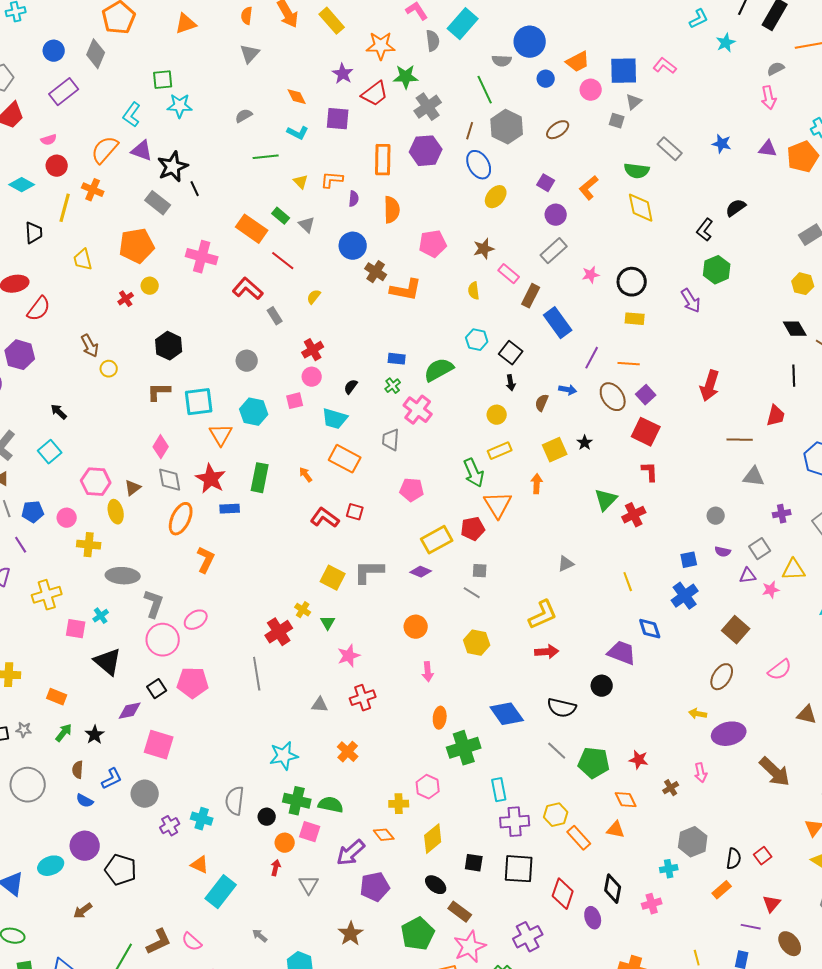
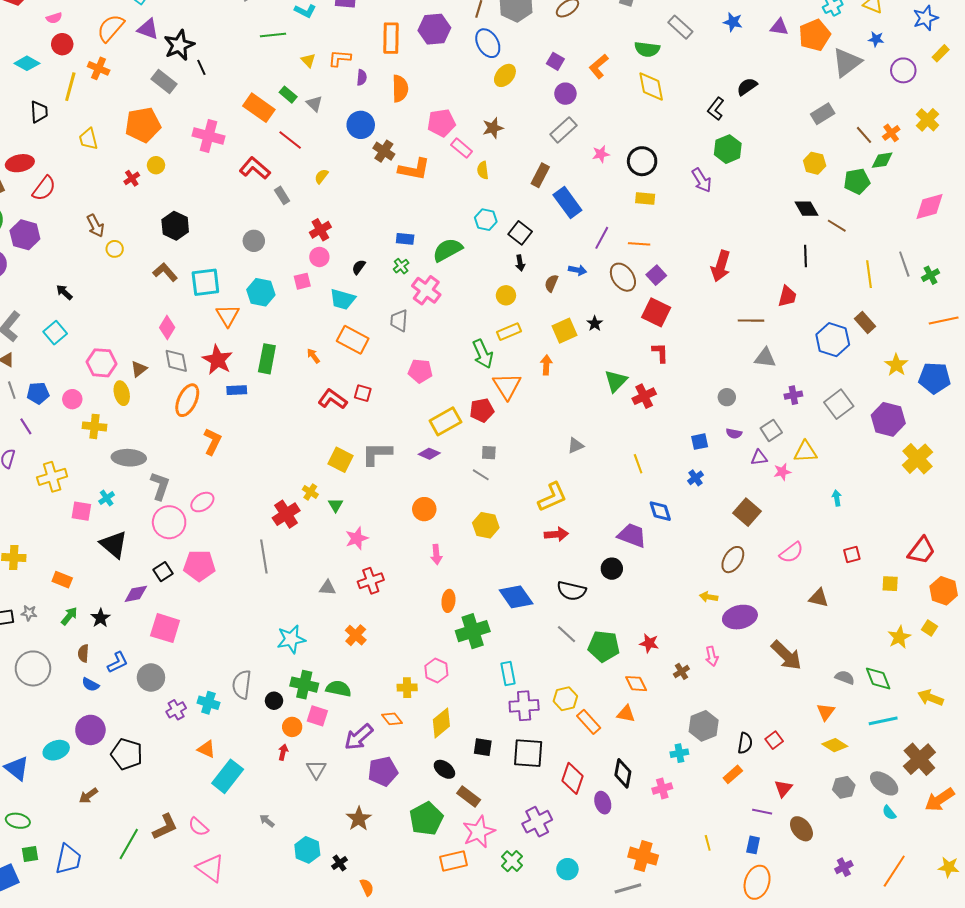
pink rectangle: (509, 274) -> (462, 148), moved
brown L-shape: (159, 392) -> (165, 272), turned 50
blue cross: (685, 596) -> (696, 478), size x0.6

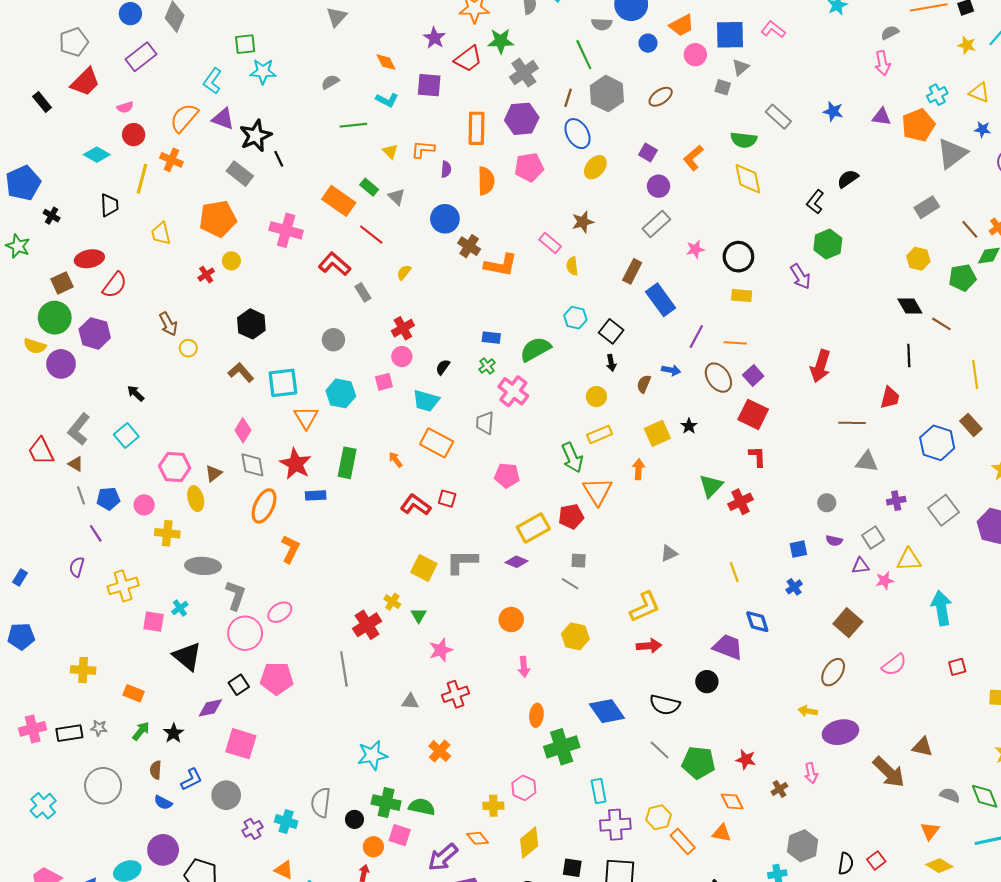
pink pentagon: (441, 123) -> (529, 167), moved
cyan arrow: (837, 498) -> (941, 608), size x2.0
brown triangle: (819, 598) -> (923, 747), moved

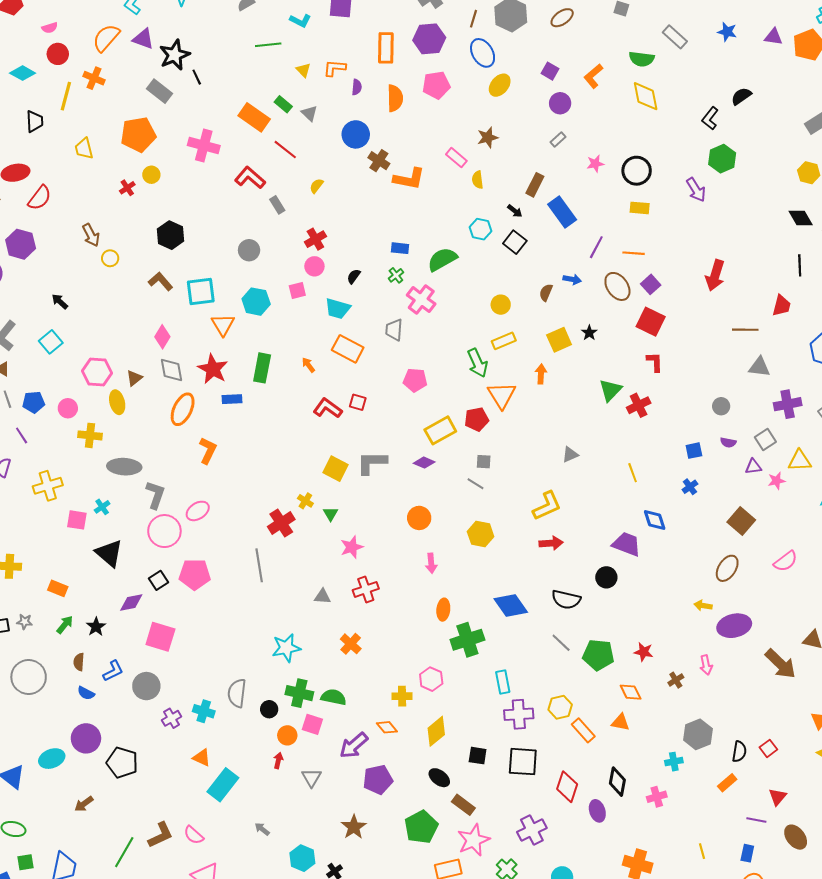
gray rectangle: (656, 224) -> (558, 139), size x0.6
black arrow: (611, 363) -> (515, 211), moved, turned -42
purple cross: (896, 501) -> (788, 404), size x1.5

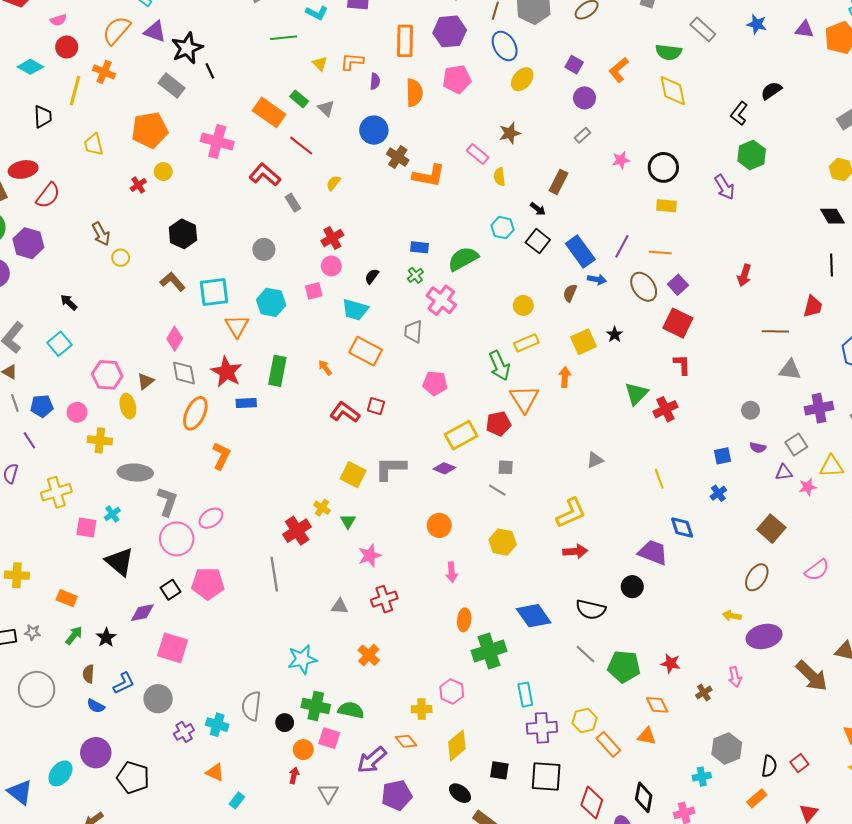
blue rectangle: (562, 212) -> (580, 251), moved
red arrow: (715, 275) -> (744, 275), size x0.7
cyan ellipse: (52, 759) -> (60, 773), turned -30
cyan rectangle: (223, 785) -> (237, 800), size x0.5

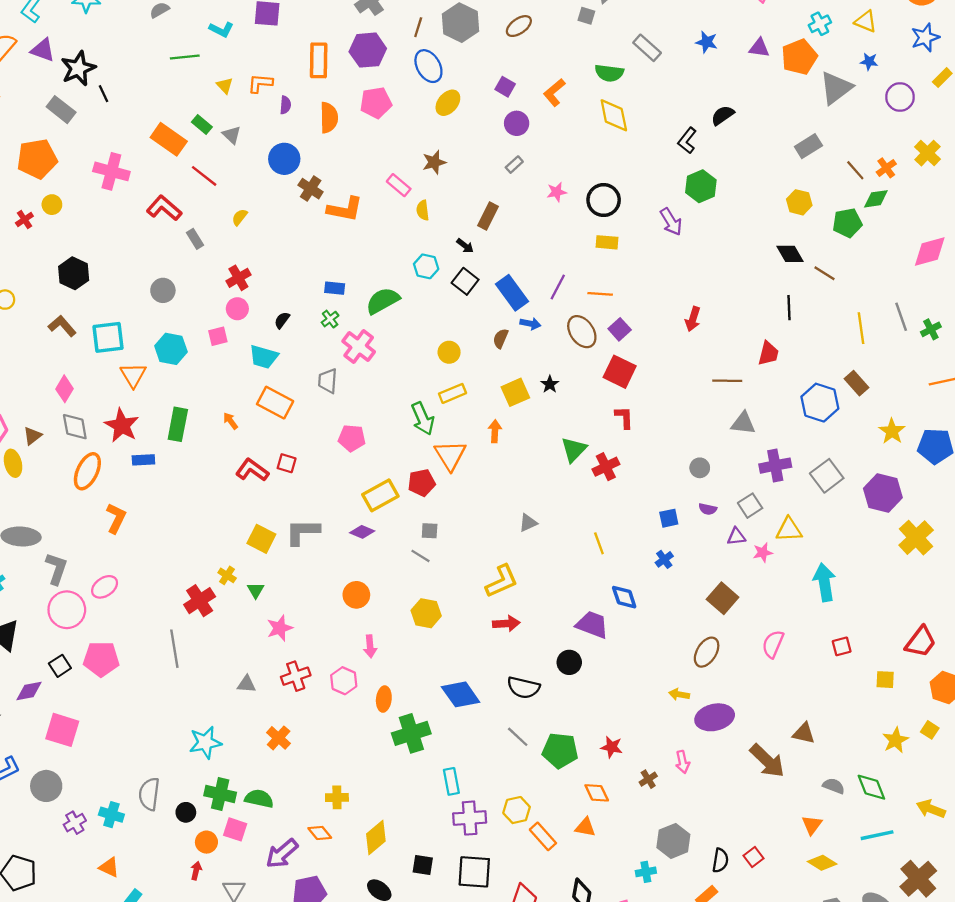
pink semicircle: (817, 570) -> (773, 644), turned 150
pink hexagon: (452, 691) -> (344, 681), moved

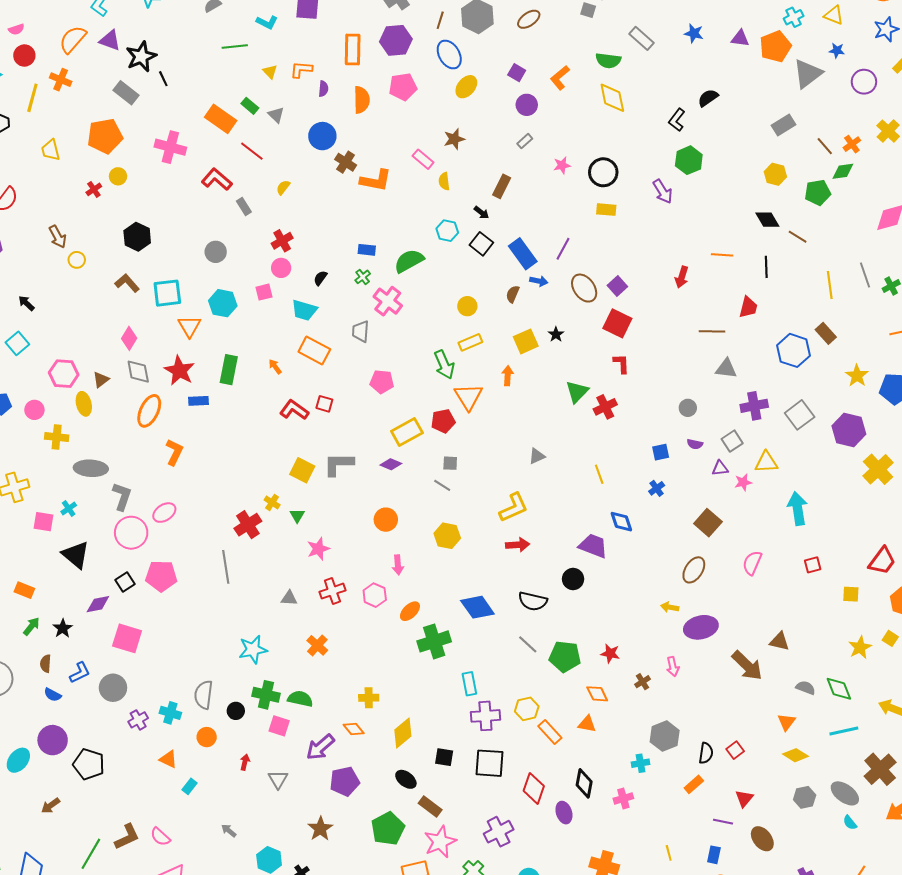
orange line: (600, 294) -> (722, 255), moved
orange ellipse: (384, 699) -> (410, 611), turned 40
orange circle: (206, 842) -> (207, 737), moved

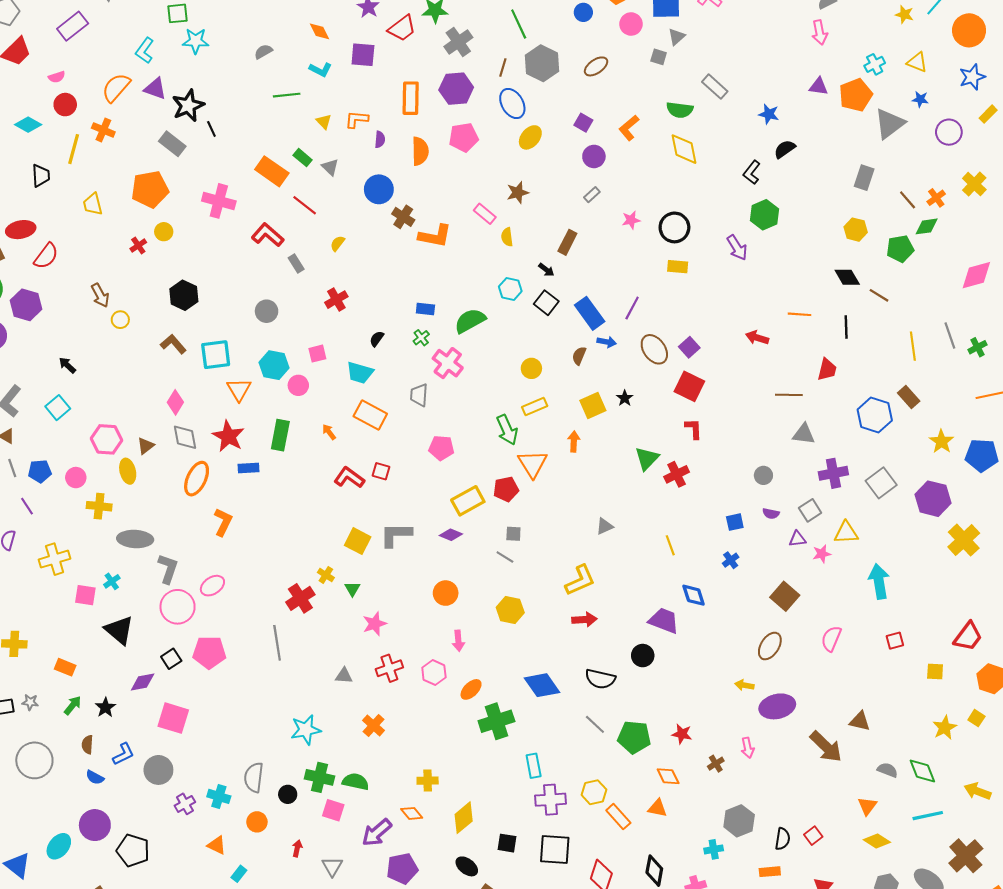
blue star: (694, 33) -> (769, 114), moved
gray rectangle: (783, 125) -> (864, 178), turned -40
pink circle: (281, 268) -> (298, 385), moved
red arrow: (682, 277) -> (757, 338), turned 90
orange rectangle: (694, 784) -> (770, 872), turned 36

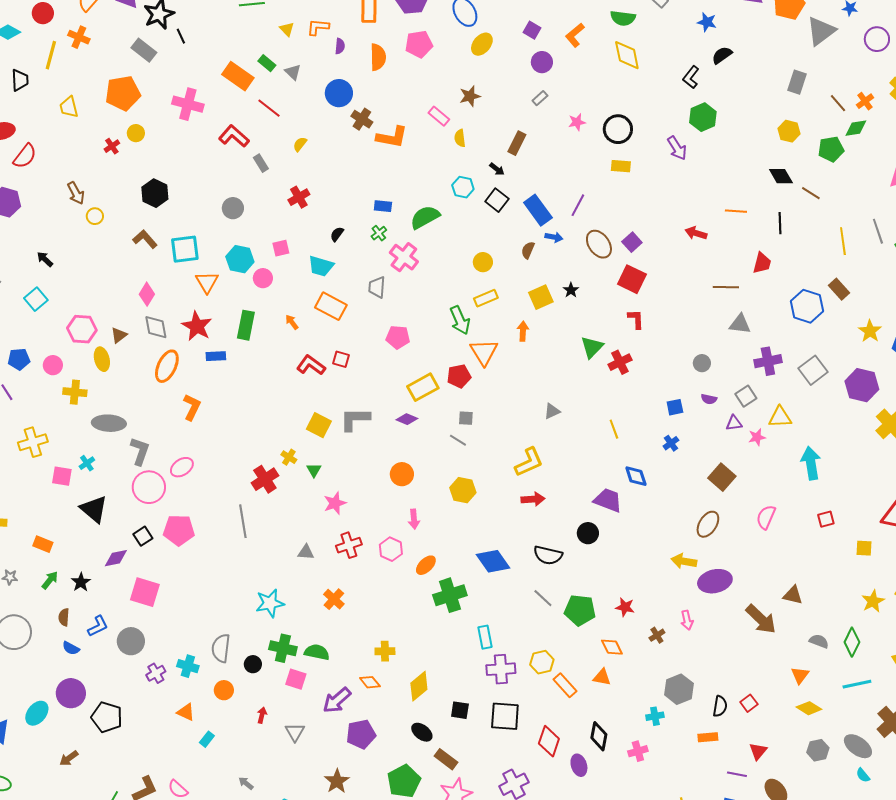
yellow arrow: (744, 685) -> (684, 561), size x1.4
green diamond: (922, 771) -> (852, 642), turned 48

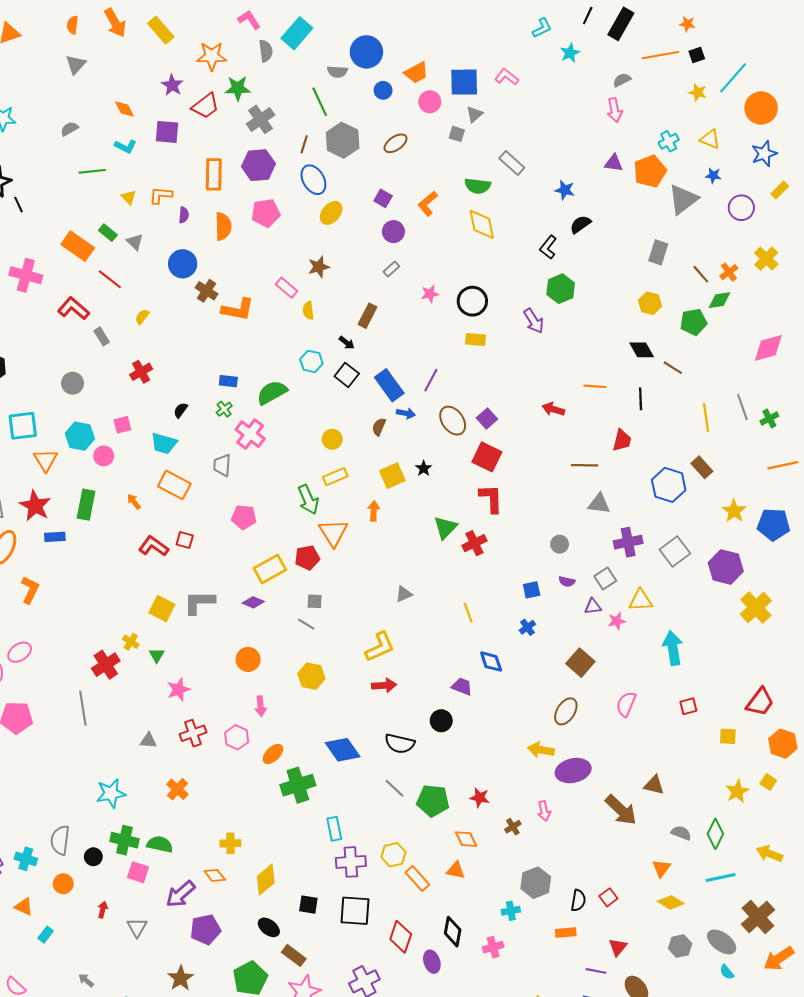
red L-shape: (636, 319) -> (491, 498), size x1.4
purple trapezoid: (608, 500) -> (462, 686), size x0.7

